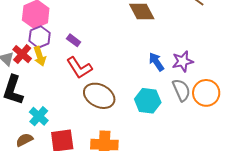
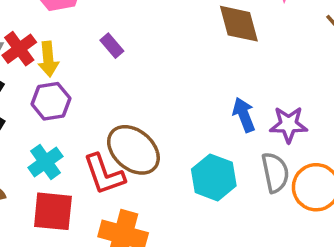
purple hexagon: (40, 37) -> (51, 101), moved
red L-shape: (79, 68) -> (104, 174), moved
cyan cross: (39, 116) -> (45, 162), moved

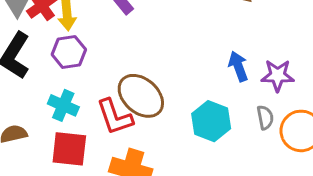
cyan cross: (45, 162) -> (63, 105), turned -32
gray semicircle: (275, 173) -> (265, 117), size x0.7

